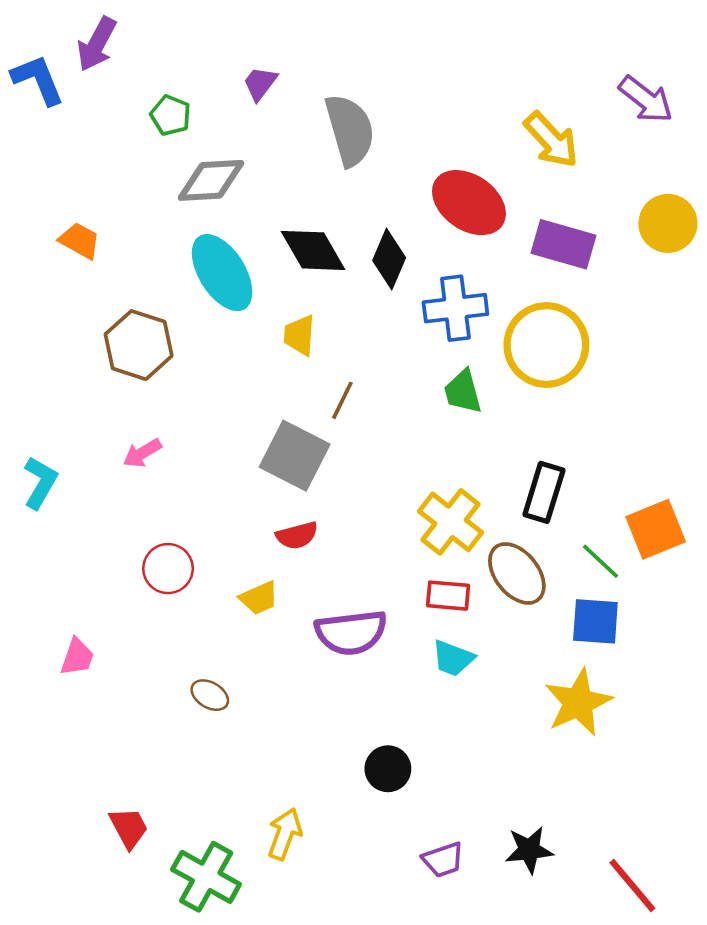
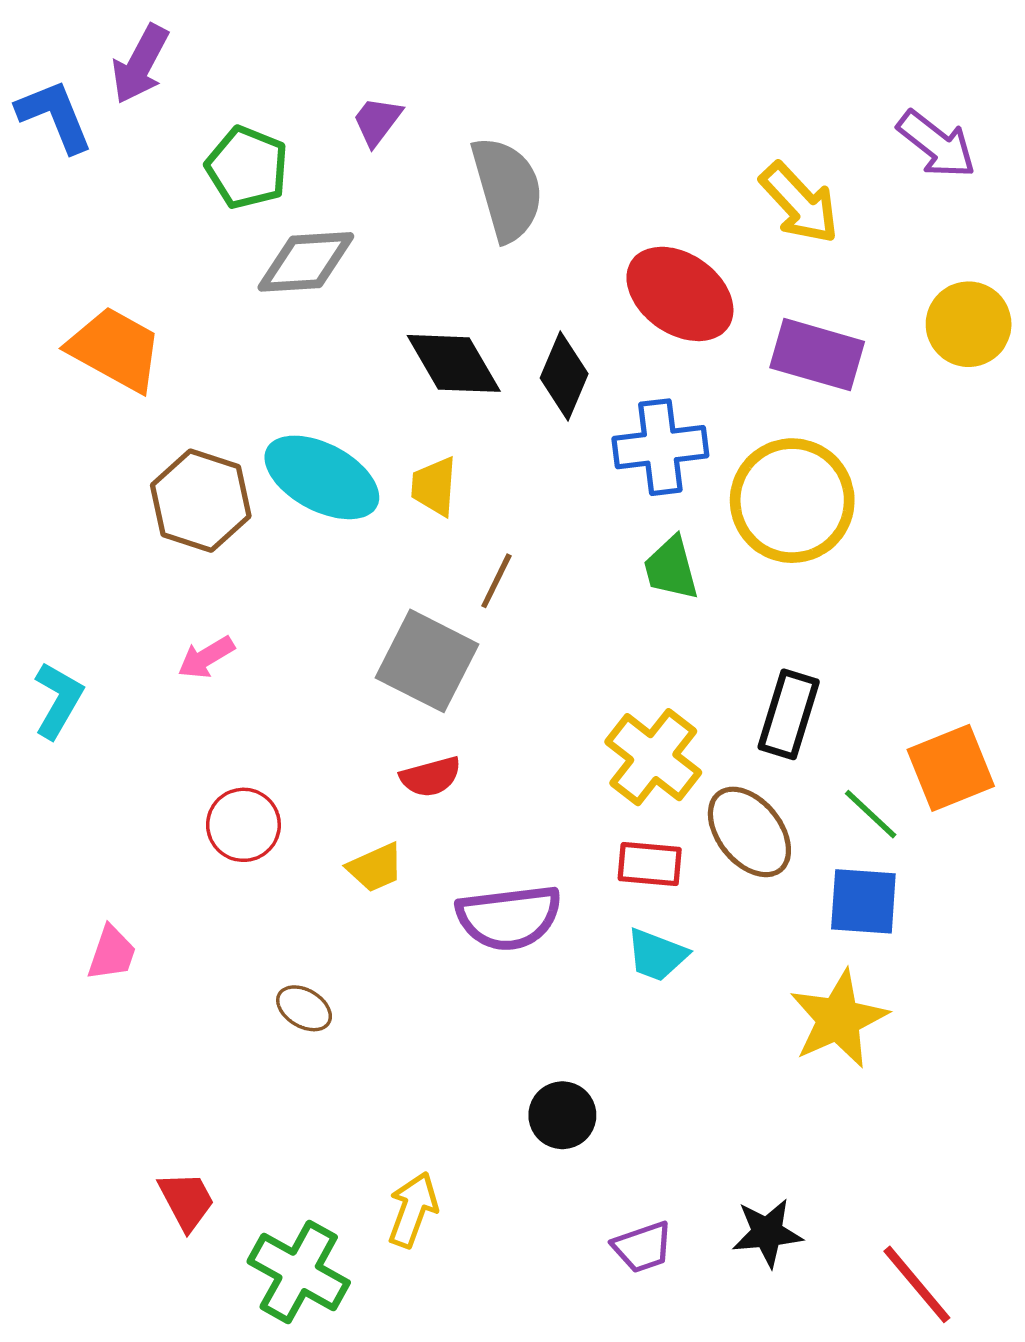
green pentagon: (170, 115) -> (247, 167), size x1.4
orange trapezoid: (80, 241) -> (115, 349), size x1.6
cyan ellipse: (222, 273) -> (322, 477), moved, turned -30

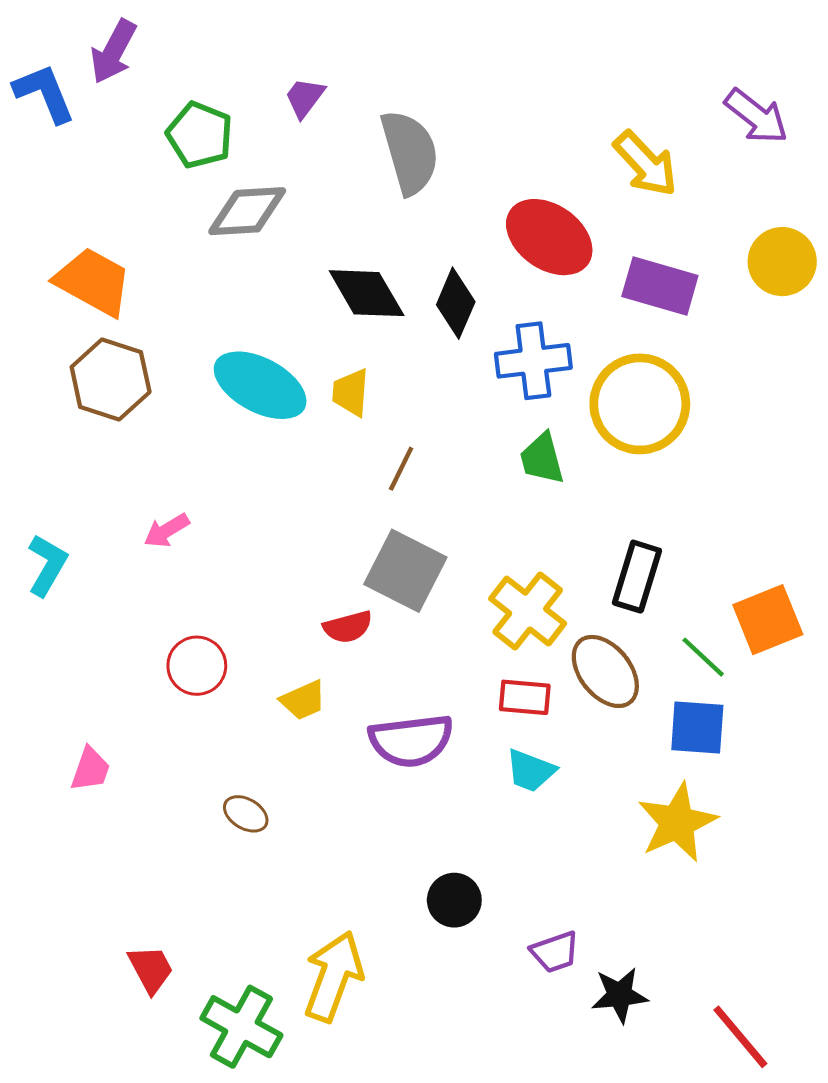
brown hexagon: (201, 501) -> (111, 379), moved
gray square: (427, 661) -> (405, 571), moved
yellow arrow: (413, 1210) -> (333, 976), size x1.5
purple trapezoid: (643, 1247) -> (555, 952), moved

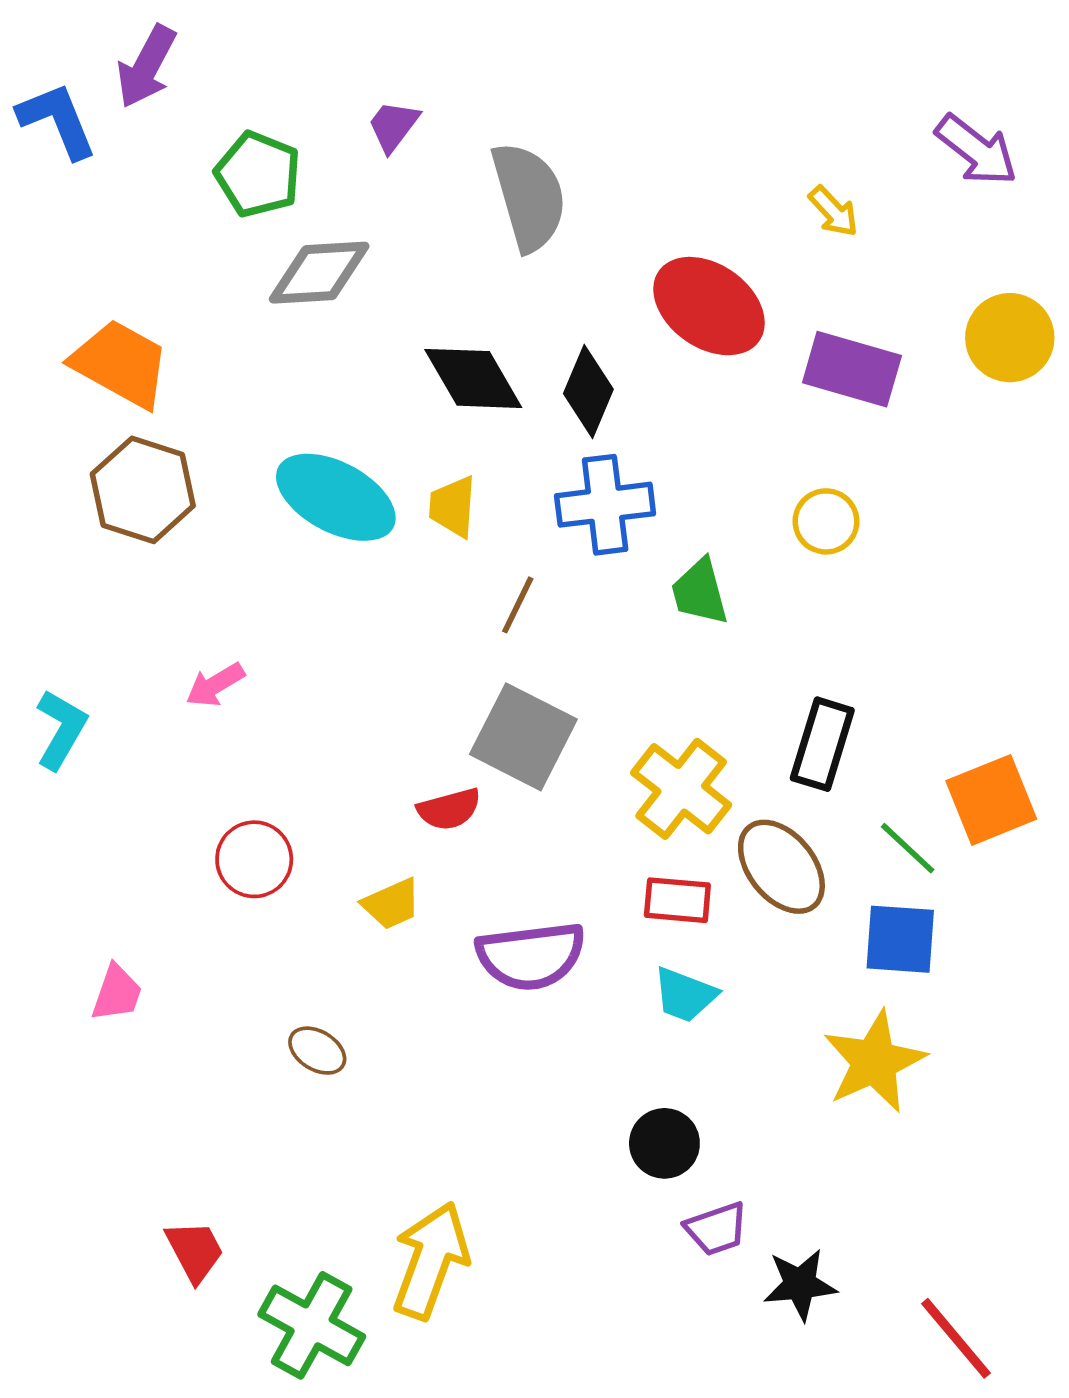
yellow arrow: (646, 164) -> (833, 211), size x0.6
blue cross: (533, 361) -> (605, 505), moved
yellow circle: (640, 404) -> (826, 521), size x0.5
black circle: (454, 900) -> (664, 1143), moved

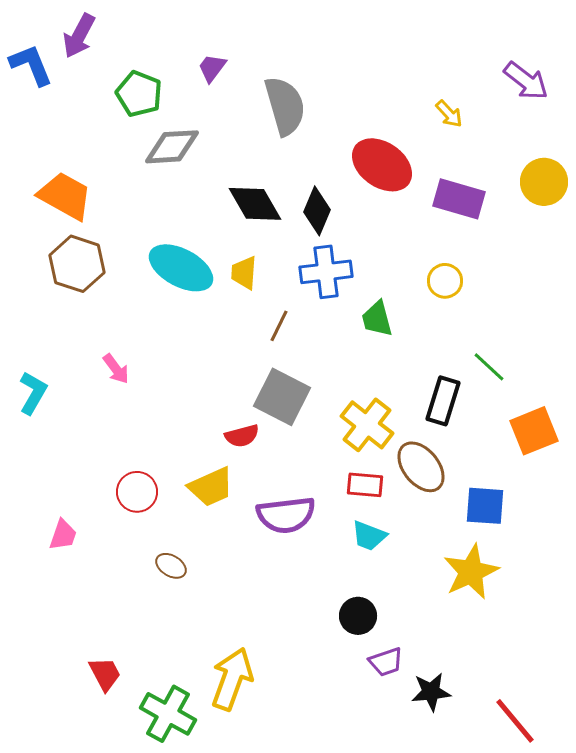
pink arrow: (215, 685) -> (116, 369), turned -96
green line: (908, 848) -> (489, 367), moved
red circle: (254, 859) -> (137, 492), moved
yellow trapezoid: (392, 904) -> (211, 487), size x1.4

